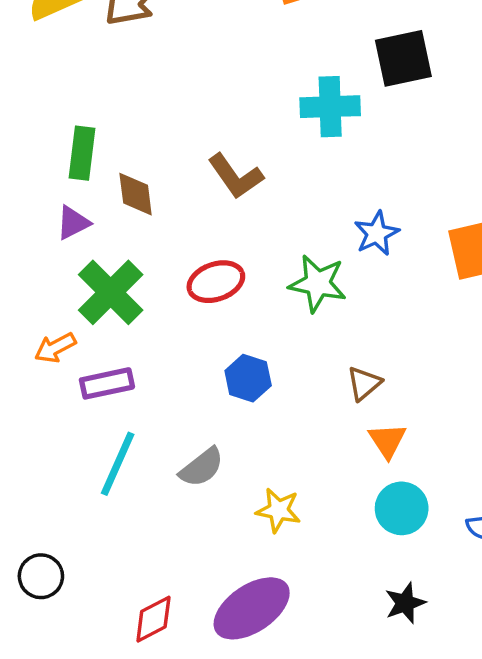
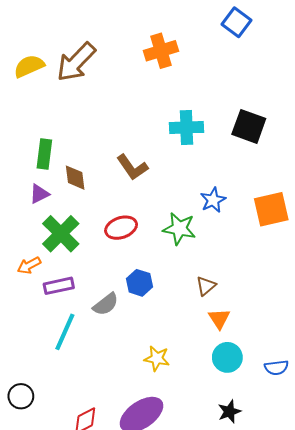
black square: (403, 58) -> (249, 126), moved, turned 32
gray semicircle: (202, 467) -> (106, 304), moved

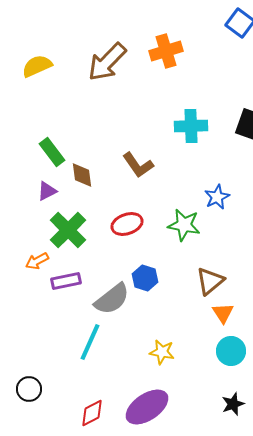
brown arrow: (76, 62) -> (107, 62), moved
green rectangle: (44, 154) -> (52, 152), turned -44
brown triangle: (206, 286) -> (210, 281), size x1.4
gray semicircle: (106, 304) -> (112, 299), size x1.4
cyan line: (65, 332) -> (90, 342), moved

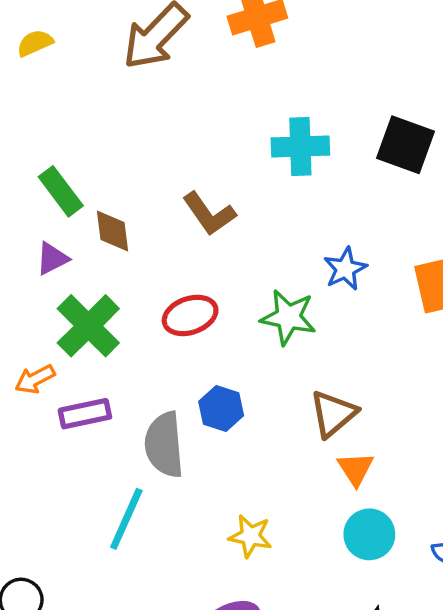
yellow semicircle: (37, 66) -> (35, 43), size x0.7
gray semicircle: (112, 299) -> (164, 445), turned 123

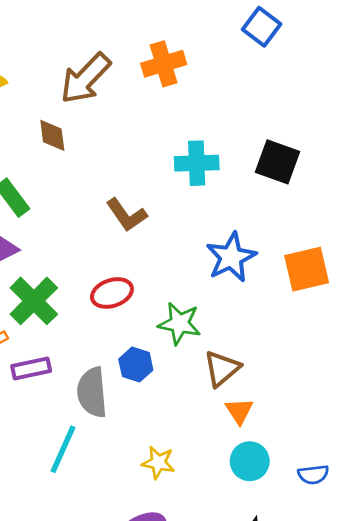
brown diamond: (112, 231) -> (52, 135), moved
blue star: (345, 269) -> (231, 257), size x1.5
green star: (288, 317) -> (180, 323), moved

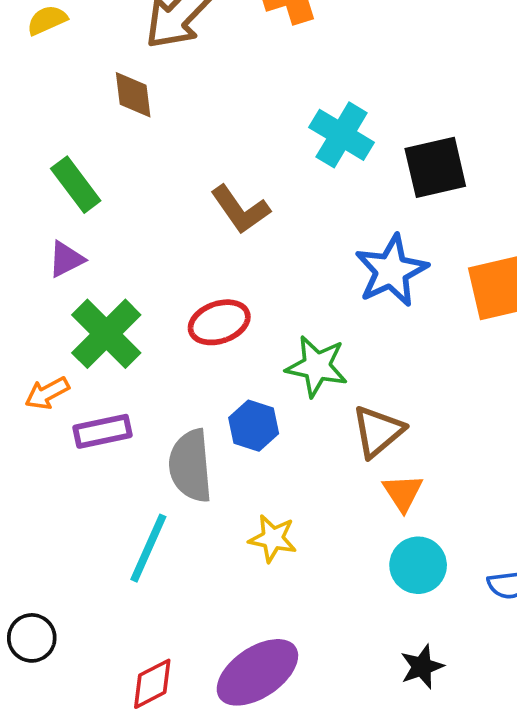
black square: (278, 162) -> (435, 167), moved, turned -33
cyan cross: (197, 163) -> (342, 135), turned 33
yellow star: (158, 463) -> (273, 538), moved

